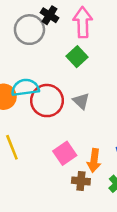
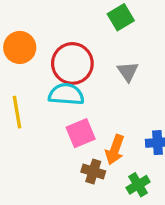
cyan semicircle: (25, 88) -> (66, 94), moved
gray triangle: (81, 101) -> (128, 72), moved

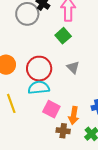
pink square: (81, 133) -> (51, 109), turned -30

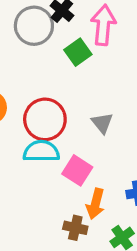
green square: (63, 36) -> (78, 52), moved
pink square: (51, 109) -> (77, 170), moved

